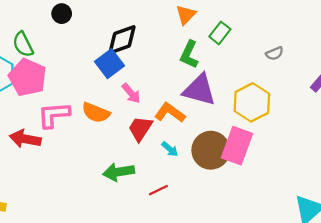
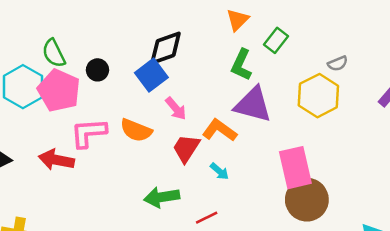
black circle: (62, 14) -> (97, 70), moved
yellow hexagon: (252, 102) -> (318, 96), moved
pink rectangle: (237, 146) -> (295, 168), turned -33
brown circle: (211, 150) -> (307, 200), moved

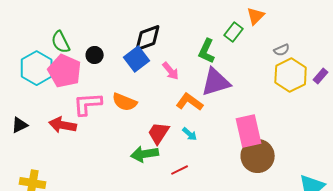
orange triangle: (237, 20) -> (256, 16), moved
yellow hexagon: (318, 96) -> (291, 75), moved
purple triangle: (253, 105) -> (216, 82), turned -32
pink arrow: (176, 108) -> (171, 71), moved
red trapezoid: (186, 148) -> (159, 133), moved

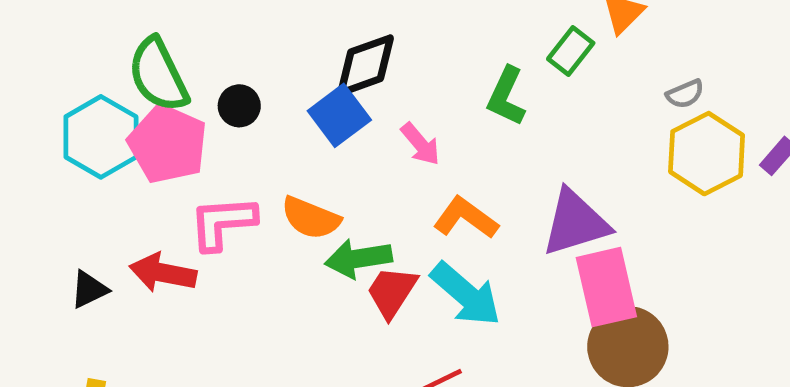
green semicircle: (61, 42) -> (158, 75), size x1.4
purple triangle: (216, 82) -> (575, 223), moved
black triangle: (20, 125) -> (89, 289), moved
cyan arrow: (190, 134) -> (466, 294), size x2.0
green arrow: (145, 154) -> (358, 258), moved

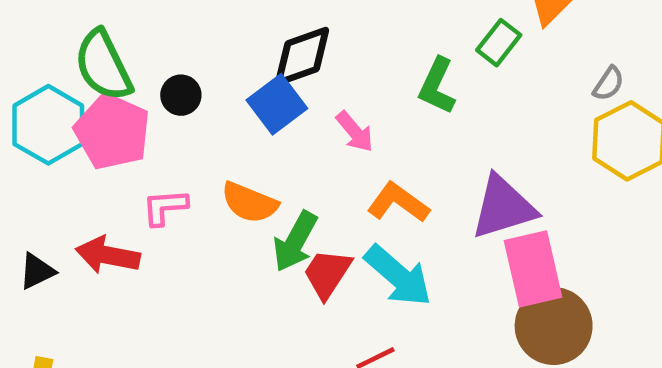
gray semicircle: (685, 94) -> (608, 84), turned -33
pink L-shape: (223, 223) -> (165, 207), size x0.7
green arrow: (358, 258) -> (295, 241), turned -52

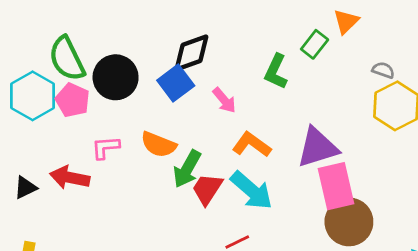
gray semicircle: (608, 84) -> (383, 70), turned -105
black circle: (181, 95) -> (116, 77), size x1.8
pink pentagon: (112, 132) -> (73, 100), size x0.7

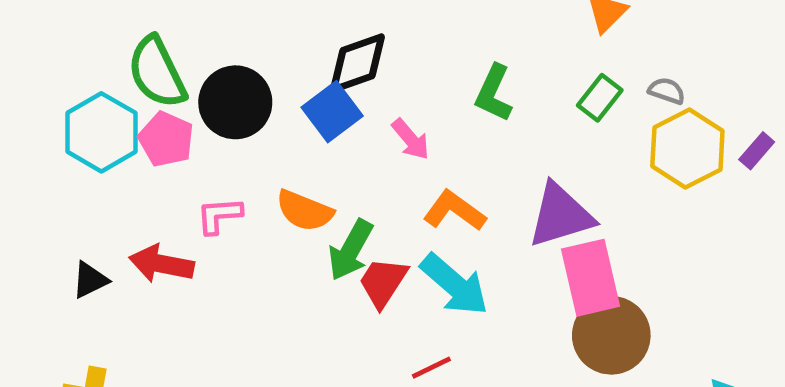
green rectangle: (315, 44) -> (600, 98), moved

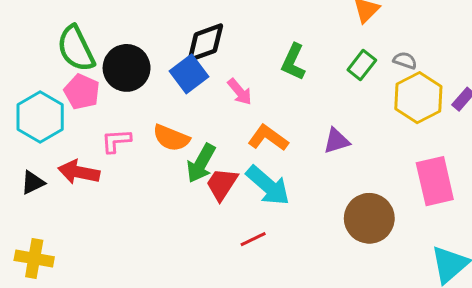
cyan hexagon: (101, 132) -> (40, 117), moved
purple triangle: (561, 215) -> (336, 141), size x0.6
pink rectangle: (591, 278) -> (435, 181), moved

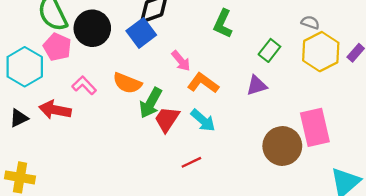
green rectangle: (362, 65) -> (269, 50), moved
pink arrow: (240, 92) -> (181, 61), moved
pink L-shape: (116, 141) -> (84, 85), turned 50
pink rectangle: (435, 181) -> (315, 127), moved
cyan arrow: (268, 186) -> (203, 120), size x0.7

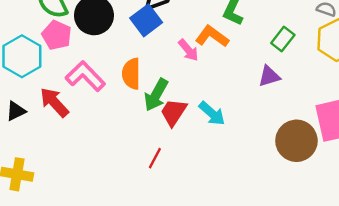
orange semicircle: (127, 83) -> (131, 74), turned 68
orange L-shape: (203, 83) -> (212, 36), moved
pink L-shape: (84, 85) -> (85, 76), size x1.5
red arrow: (55, 110) -> (54, 102), turned 36
red line: (191, 162) -> (155, 158), moved, turned -36

